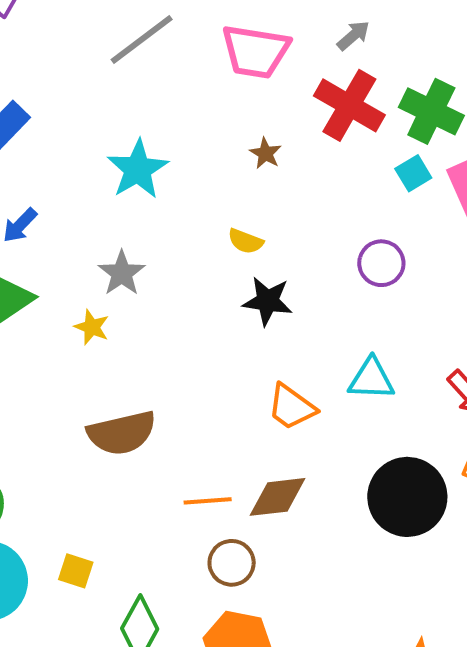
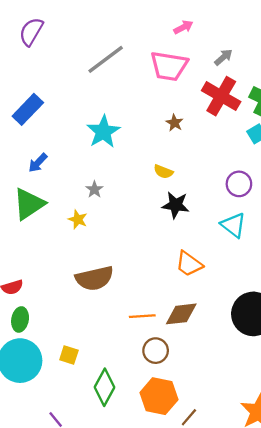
gray star: (122, 273) -> (94, 189), size x0.7
cyan triangle: (371, 379) -> (233, 225), moved, turned 36

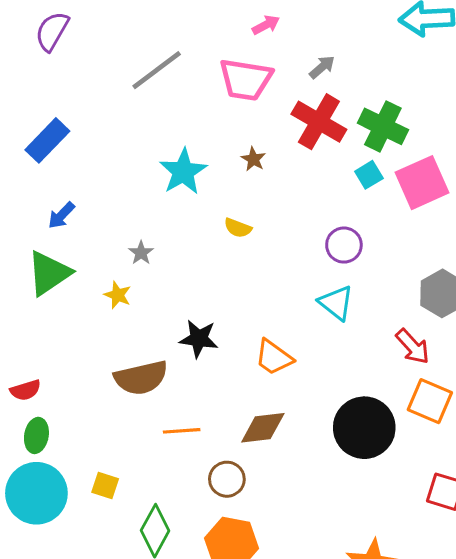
cyan star: (103, 132) -> (183, 172), moved
black star: (176, 205) -> (199, 339), moved
orange line: (142, 316) -> (182, 431), moved

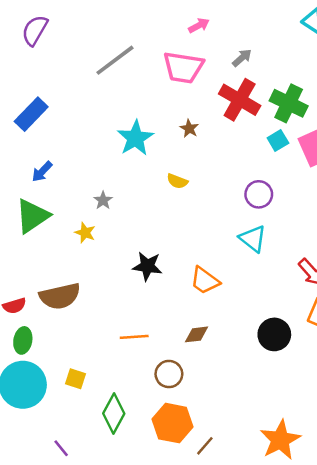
brown semicircle: (141, 378) -> (60, 296), moved
brown diamond: (263, 428) -> (196, 334), size x0.7
black circle: (364, 428) -> (274, 334), size x0.7

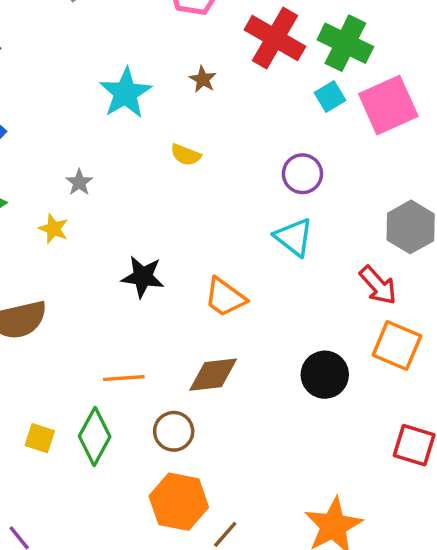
brown diamond: (196, 334) -> (213, 375), size x1.4
green diamond: (114, 414) -> (95, 436), moved

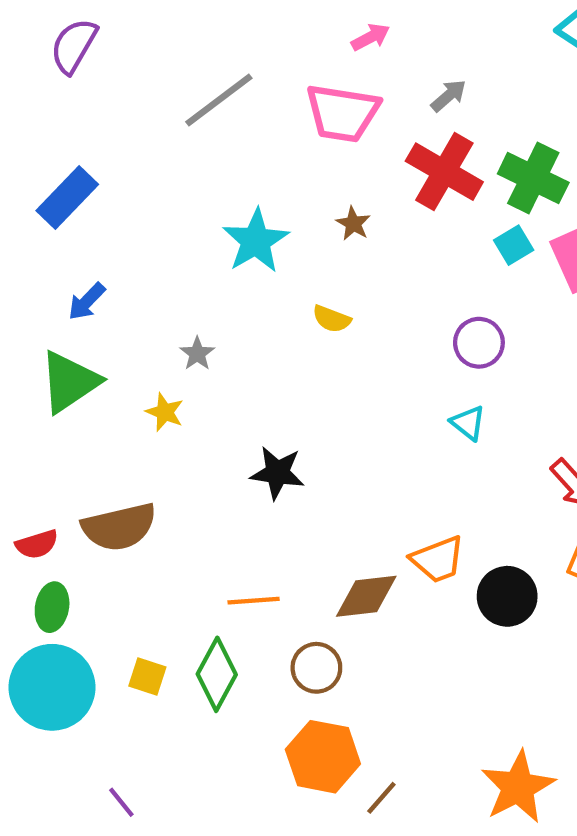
cyan triangle: (294, 237) -> (468, 423), size x0.7
orange trapezoid: (225, 297) -> (438, 559), moved, turned -57

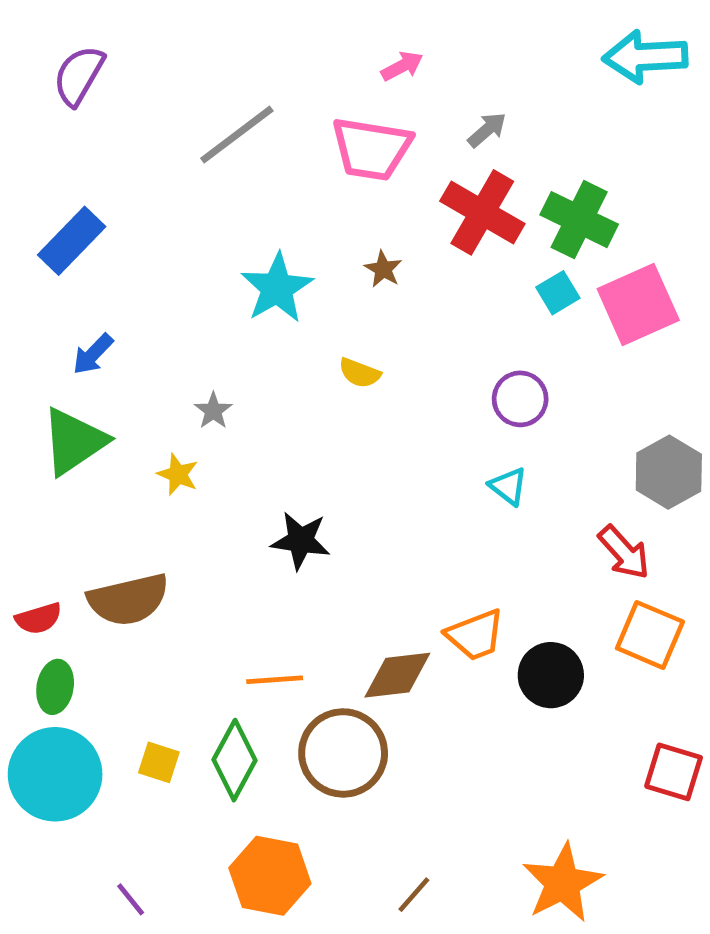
brown circle: (316, 668) -> (343, 753), size x1.6
orange hexagon: (323, 757) -> (270, 876), moved

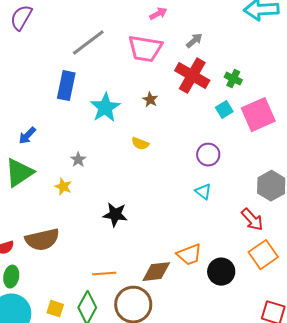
green cross: (579, 220) -> (233, 79), size x0.6
blue rectangle: (72, 241) -> (66, 86), moved, turned -32
orange square: (650, 635) -> (263, 255), turned 32

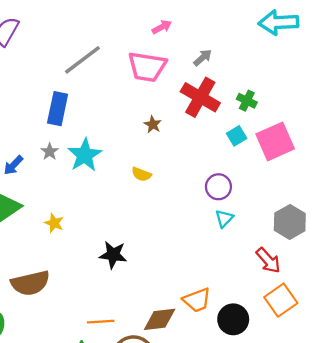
cyan star: (105, 108) -> (85, 155), moved
gray star: (78, 160) -> (50, 152), moved
cyan triangle: (203, 192) -> (224, 219), moved, turned 36

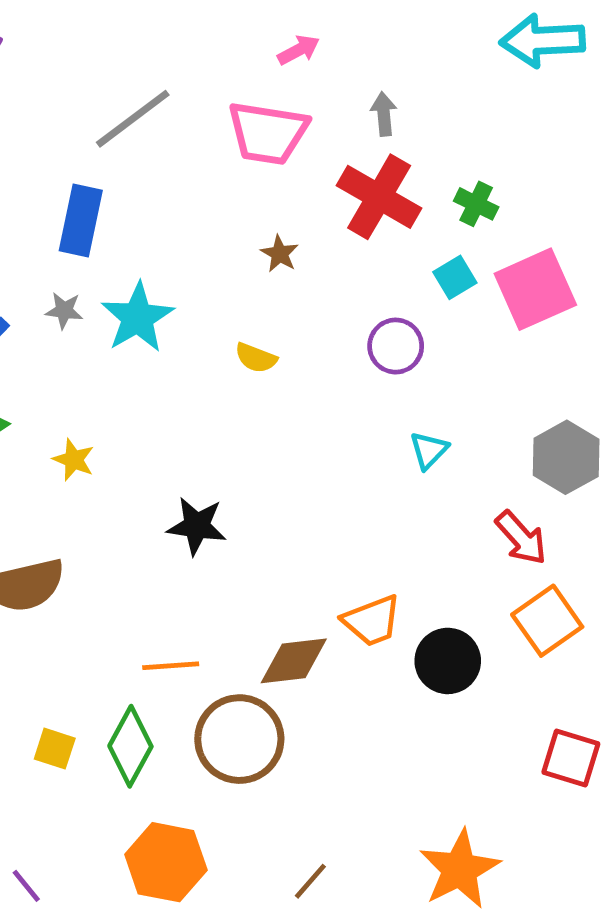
gray arrow: (203, 58) -> (384, 114), turned -54
gray star: (50, 152) -> (64, 311), turned -30
purple circle: (218, 187) -> (396, 346), moved

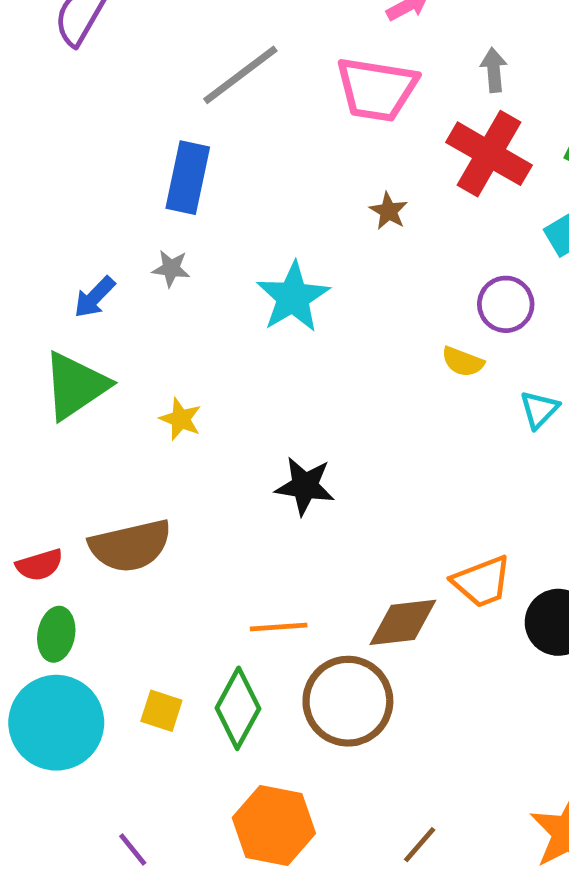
cyan star: (138, 318) -> (293, 297), moved
yellow semicircle: (256, 358) -> (463, 362), moved

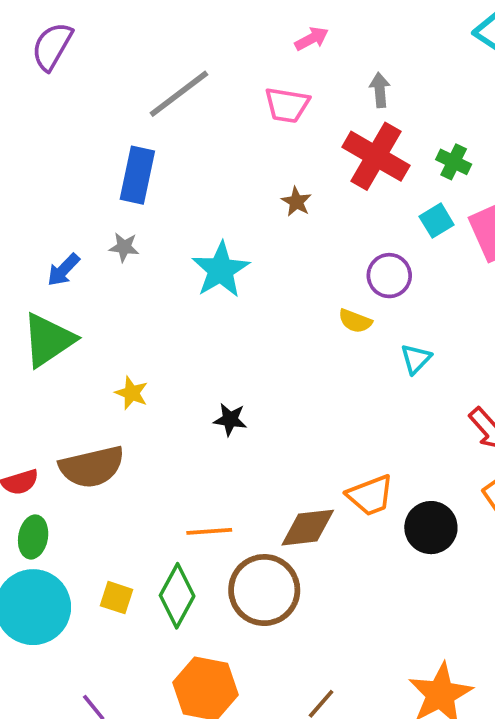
pink trapezoid: (377, 89) -> (287, 105), size x0.7
yellow star: (181, 419) -> (132, 393), moved
black star: (305, 486) -> (230, 420), size x0.7

